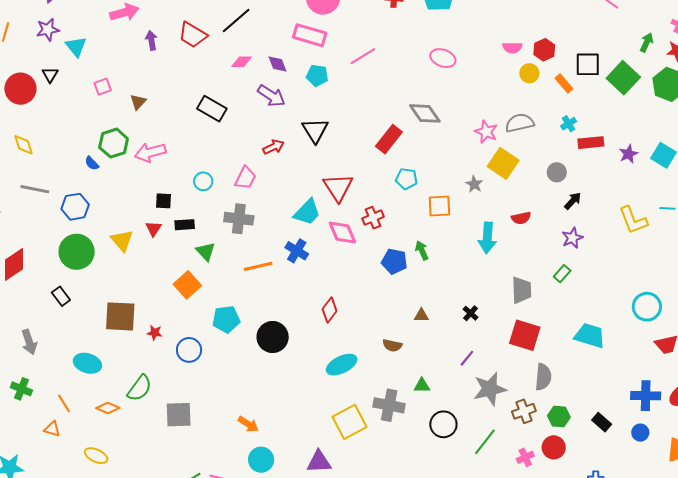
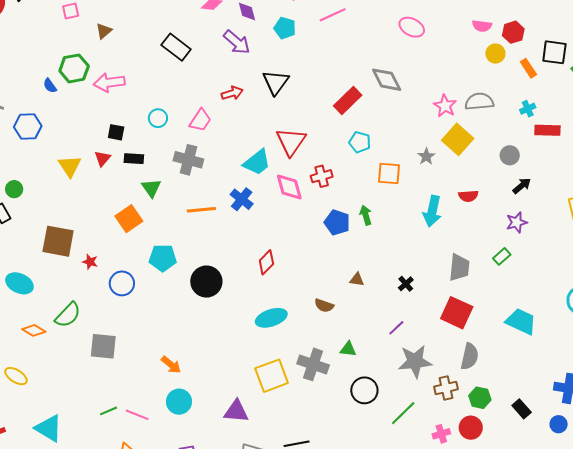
green circle: (77, 252) -> (14, 189), moved, size x0.5

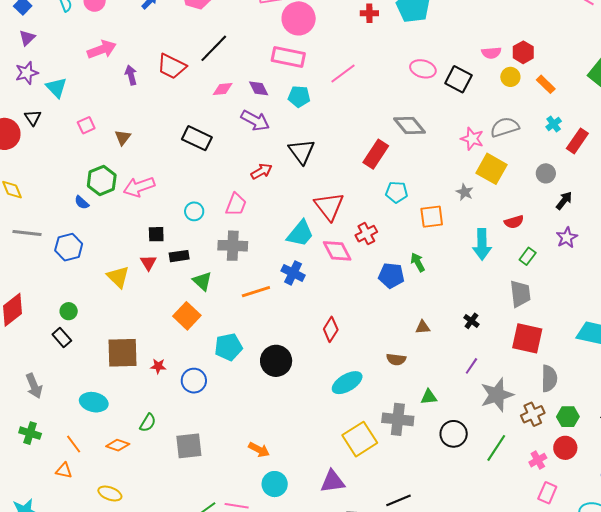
black square: (554, 52) -> (458, 79), moved, turned 32
red rectangle: (547, 130) -> (577, 141), turned -45
green rectangle: (502, 256) -> (528, 256), moved
green semicircle: (68, 315) -> (148, 423), size x0.7

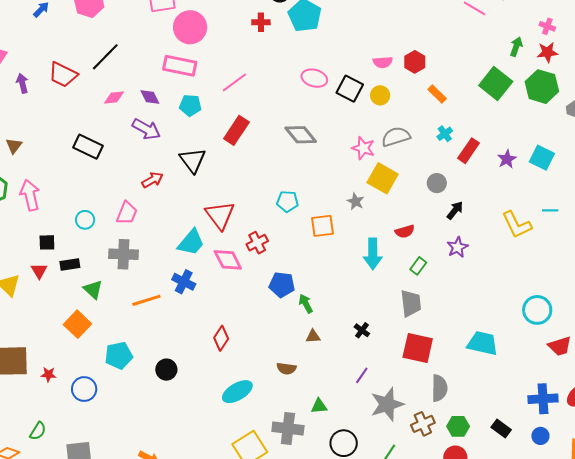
yellow circle: (510, 77) -> (380, 95), moved
red rectangle: (376, 154) -> (236, 130), moved
pink arrow: (139, 187) -> (30, 195), turned 96
green arrow: (418, 262) -> (306, 304), moved
black circle: (276, 361) -> (166, 370), size x0.7

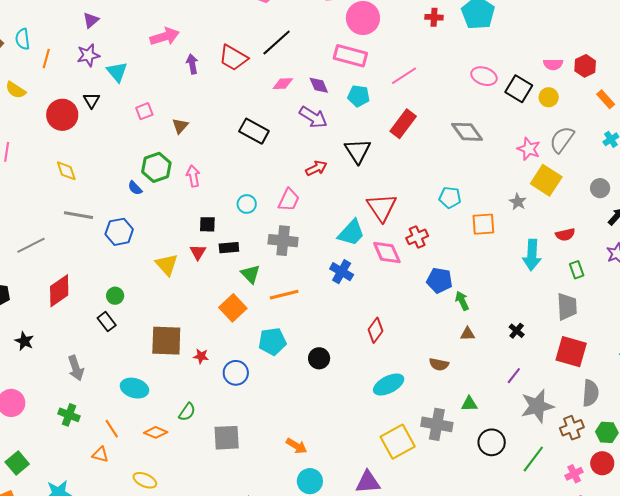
gray semicircle: (396, 137) -> (562, 139), turned -40
pink arrow: (30, 195) -> (193, 176), size x0.7
green rectangle: (418, 266) -> (577, 270), turned -60
orange line: (146, 300) -> (284, 295), moved

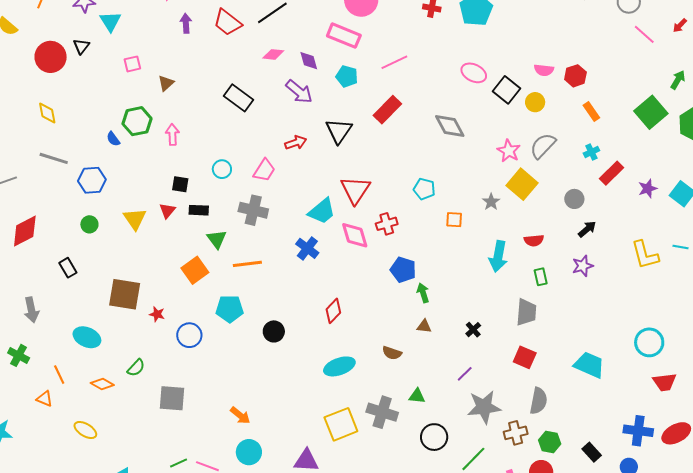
orange square: (483, 224) -> (454, 220), size x0.7
green circle: (115, 296) -> (89, 224), moved
red square: (571, 352) -> (525, 357), size x0.7

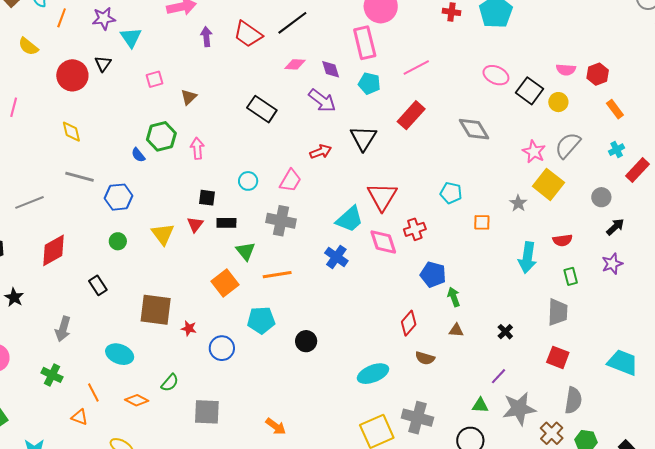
pink rectangle: (344, 36) -> (365, 43), turned 56
gray arrow: (31, 310) -> (63, 329), turned 30
red diamond: (333, 311) -> (409, 323), moved
green triangle: (417, 396) -> (480, 405), moved
brown cross: (516, 433) -> (552, 433), turned -30

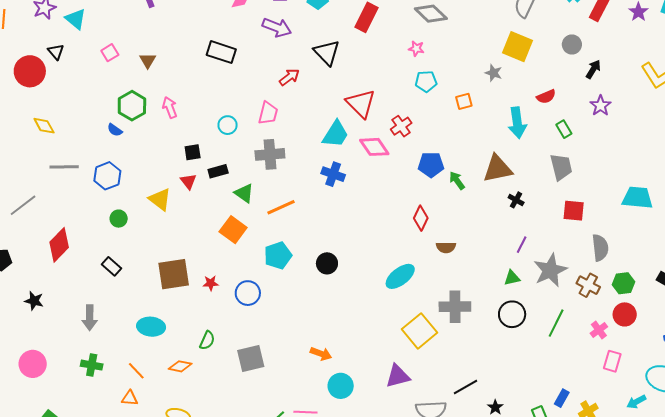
pink star: (534, 152) -> (416, 48), moved, size x0.7
brown triangle: (456, 330) -> (498, 169), moved, size x2.0

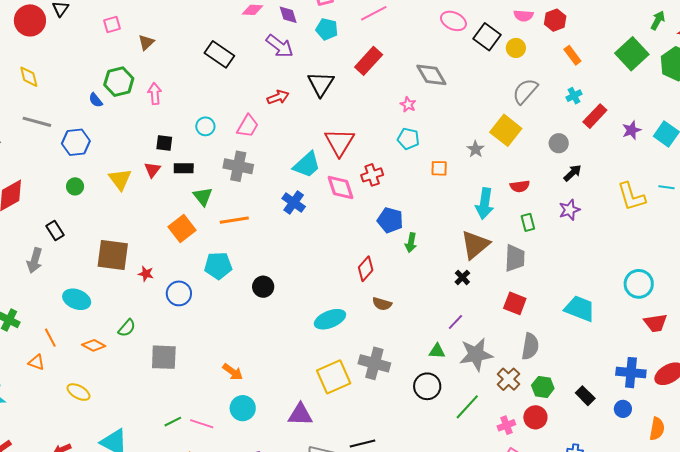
brown triangle: (498, 169) -> (475, 245), moved, turned -44
green arrow: (457, 181) -> (411, 243), turned -150
gray arrow: (90, 318) -> (35, 260), moved

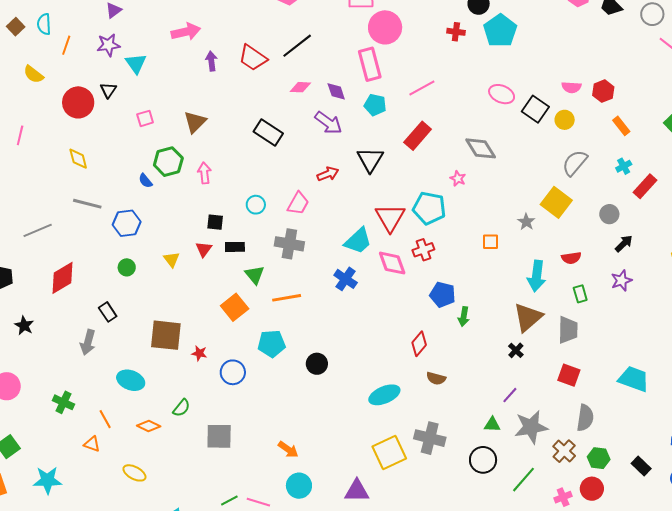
pink square: (112, 25) -> (145, 118), moved
brown triangle: (146, 42) -> (195, 122), size x1.4
cyan pentagon: (408, 139) -> (429, 208), moved, size x1.5
yellow triangle: (120, 179) -> (172, 259), size x0.7

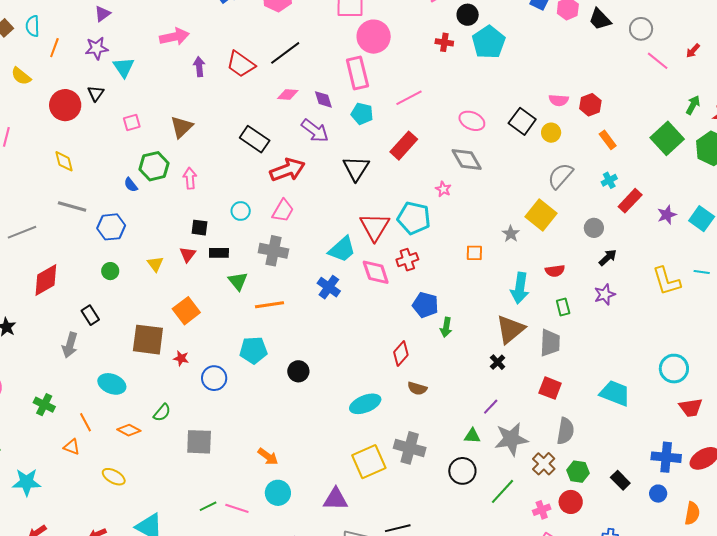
pink ellipse: (502, 94) -> (472, 121), moved
red arrow: (328, 174) -> (287, 170), moved, size x1.6
orange square: (235, 307) -> (186, 311), moved

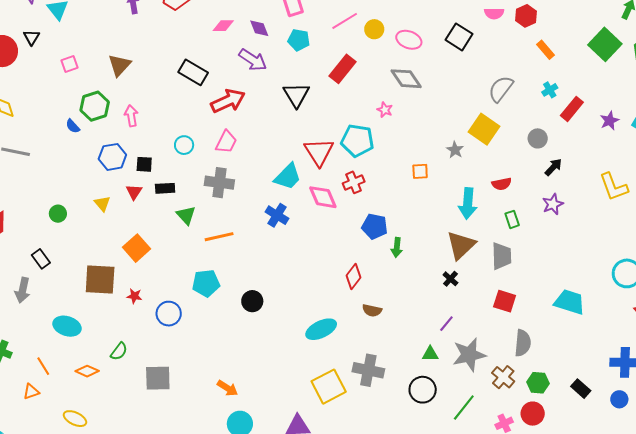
yellow circle: (551, 133) -> (374, 29), moved
blue hexagon: (111, 227) -> (112, 157), moved
orange triangle: (72, 447) -> (31, 392), turned -36

